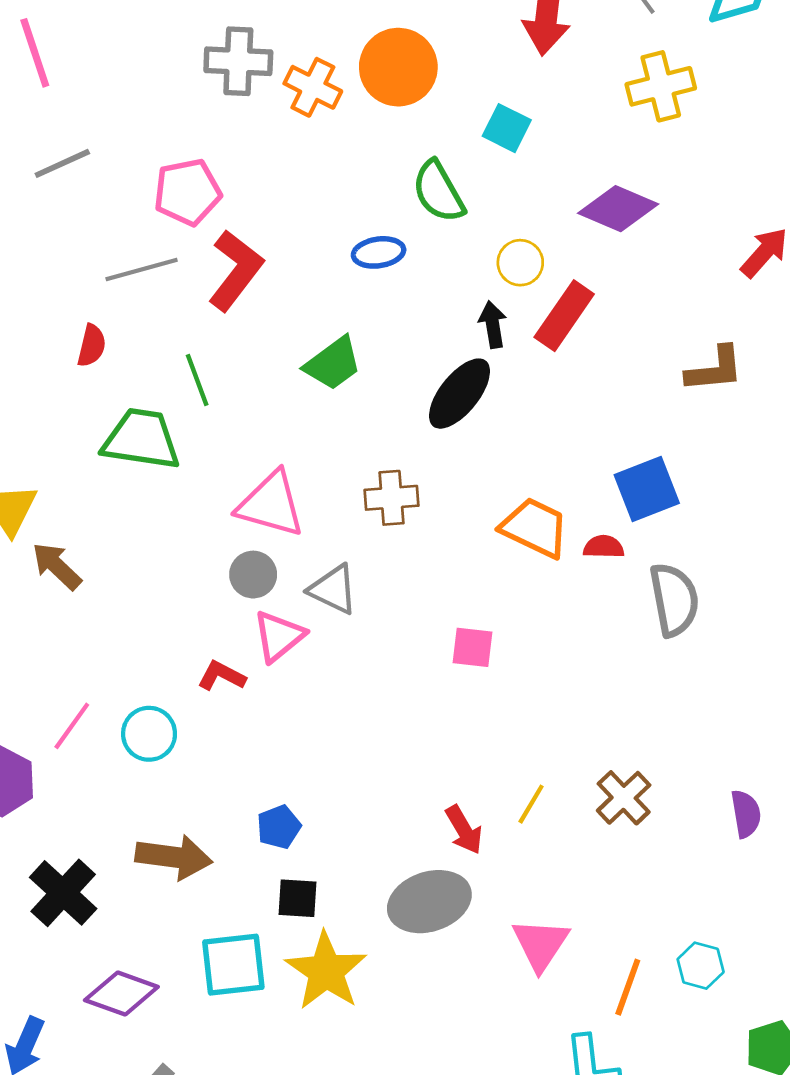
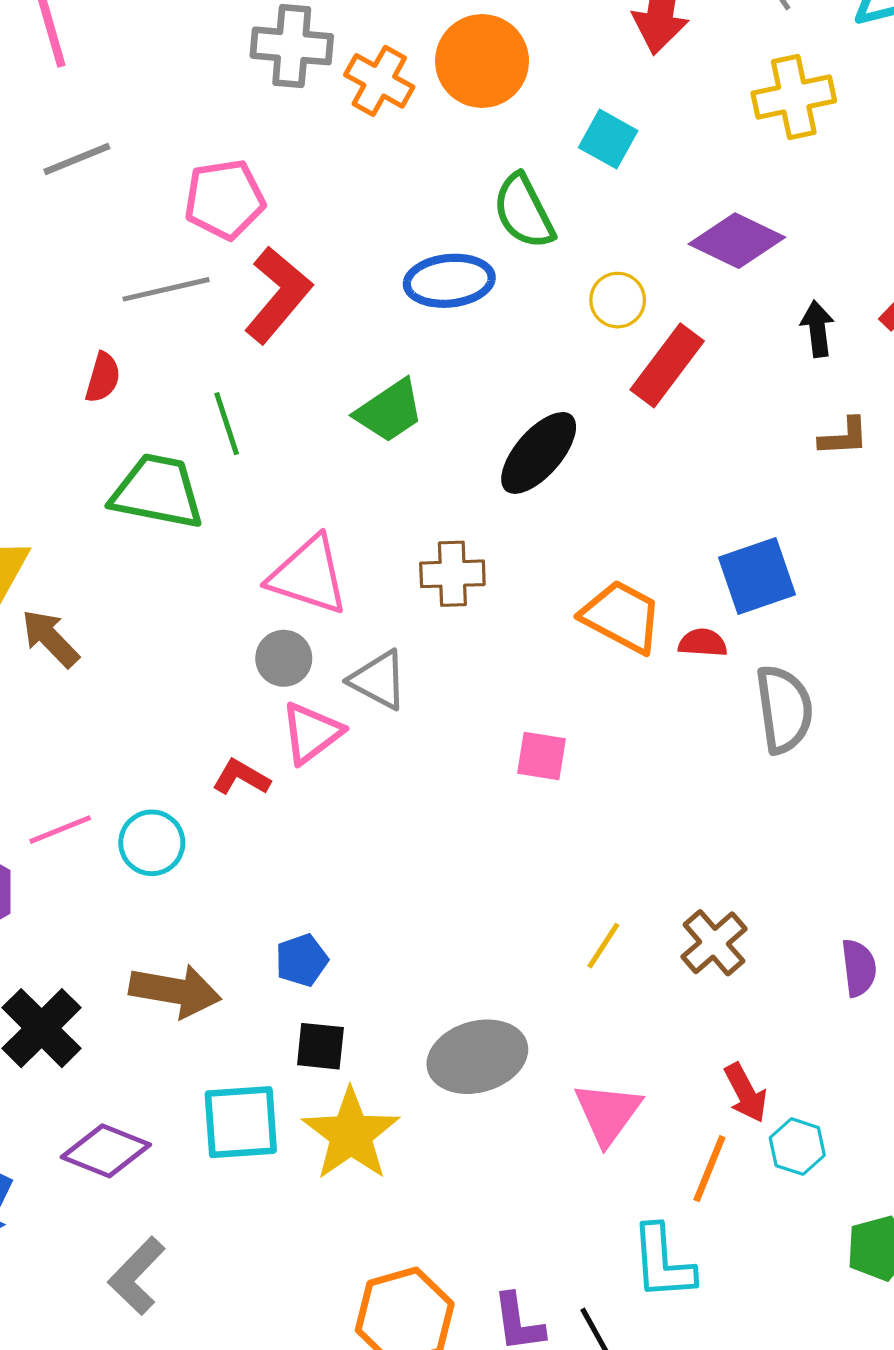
blue ellipse: (379, 252) -> (449, 281), size x1.4
black arrow: (493, 325) -> (817, 329), moved
brown L-shape: (715, 369) -> (844, 437), size x0.7
pink line: (72, 726) -> (60, 830), turned 30
red arrow: (464, 830) -> (746, 1093), moved

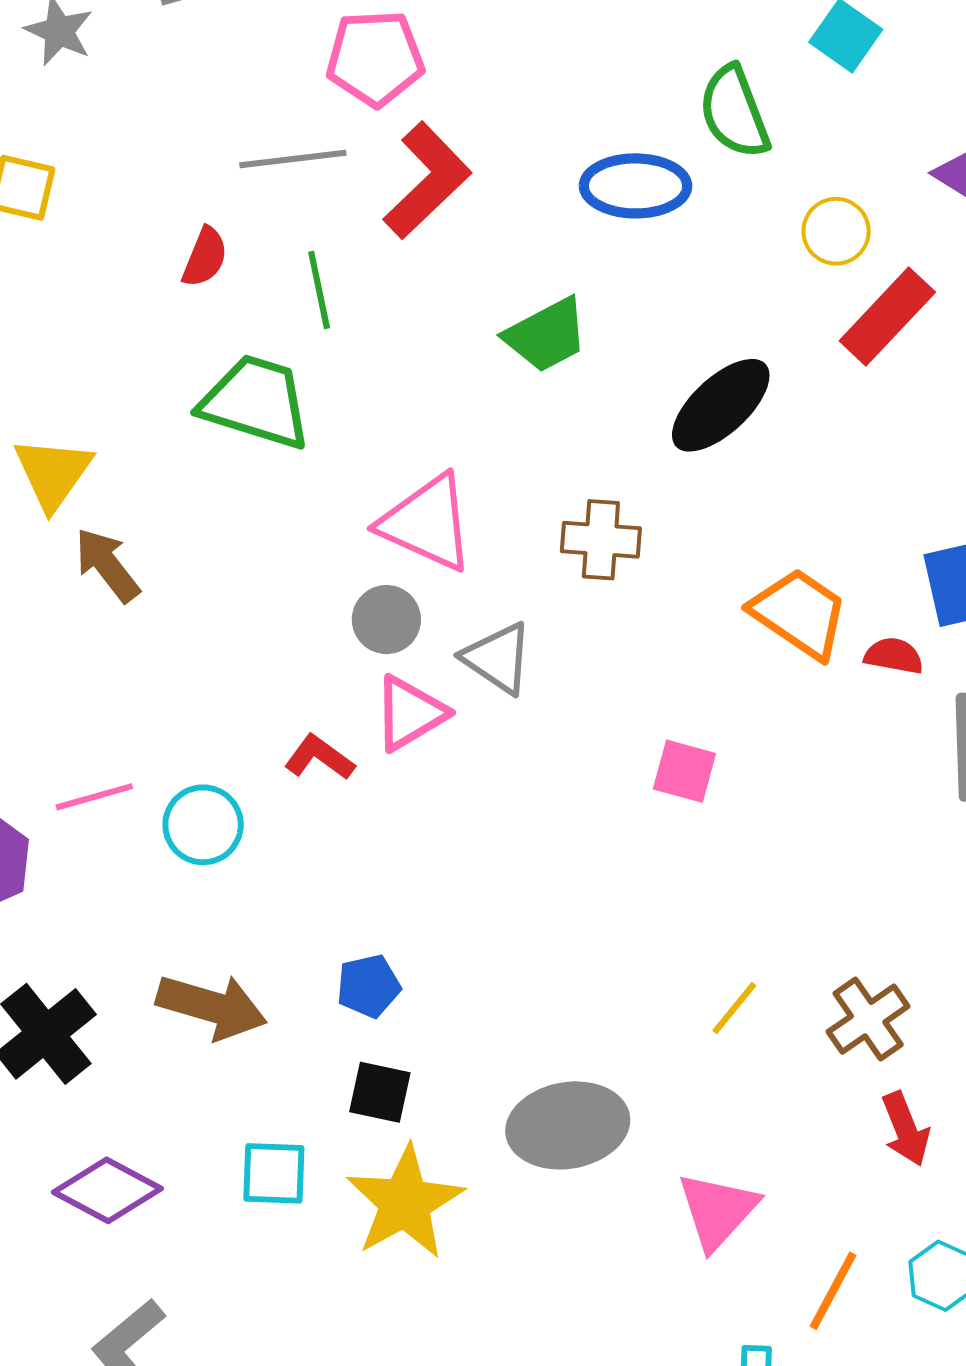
green line: (227, 424) -> (319, 290), moved
red arrow: (746, 1093) -> (906, 1129), moved
cyan square: (241, 1122) -> (274, 1173), size x0.7

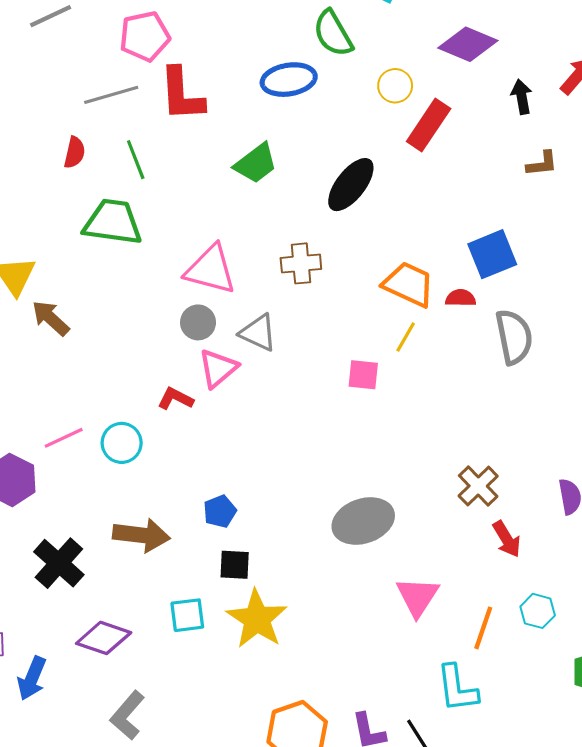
red L-shape: (427, 180) -> (182, 94), turned 140
yellow line: (734, 1008) -> (406, 337), moved
gray ellipse: (568, 1125) -> (363, 521), moved

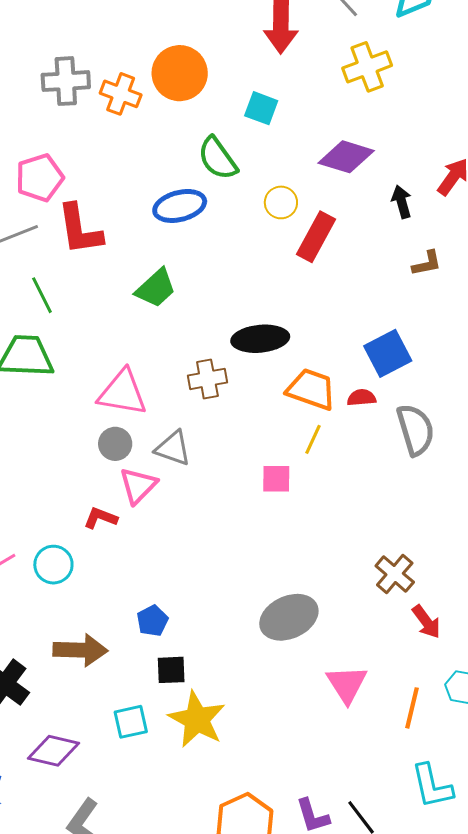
black ellipse: (351, 185) -> (260, 339), moved, turned 52
cyan L-shape: (457, 688) -> (432, 786), moved

